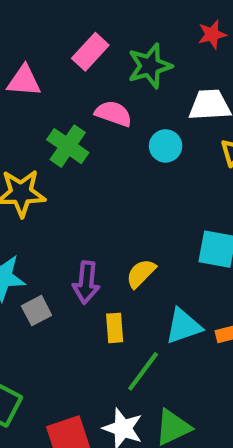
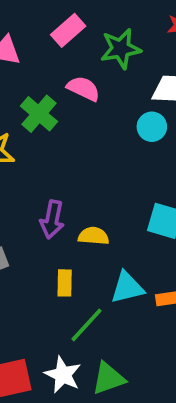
cyan circle: (166, 146) -> (152, 127), moved
yellow semicircle: (141, 273) -> (94, 236), turned 44
purple arrow: (86, 282) -> (52, 220), moved

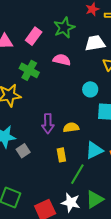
pink rectangle: (68, 30) -> (34, 36), moved
pink semicircle: (83, 89) -> (62, 60), moved
cyan circle: (152, 127) -> (90, 89), moved

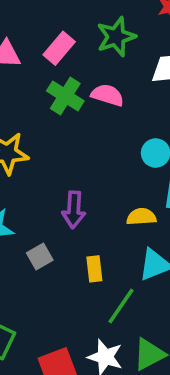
green cross: (29, 70) -> (65, 96), moved
yellow semicircle: (71, 127) -> (141, 217), moved
gray square: (23, 151) -> (40, 257), moved

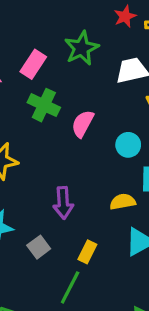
pink semicircle: (107, 95) -> (83, 124), moved, turned -72
yellow rectangle: (94, 269) -> (87, 252), turned 40
green line: (121, 306) -> (70, 287), moved

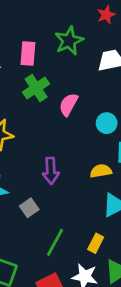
pink rectangle: (33, 64) -> (28, 53), turned -30
green cross: (44, 105) -> (36, 88), turned 30
yellow rectangle: (87, 252) -> (96, 243), moved

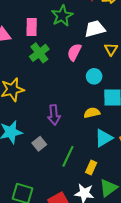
pink semicircle: (69, 104) -> (74, 52), moved
green line: (55, 242) -> (68, 156), moved

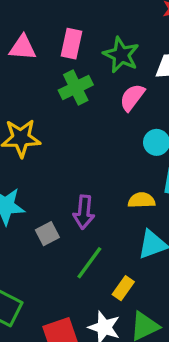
green star: (62, 16) -> (121, 55), moved, turned -30
purple arrow: (54, 115) -> (84, 212), moved

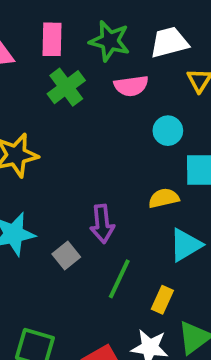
pink semicircle: (132, 97) -> (131, 86), turned -124

